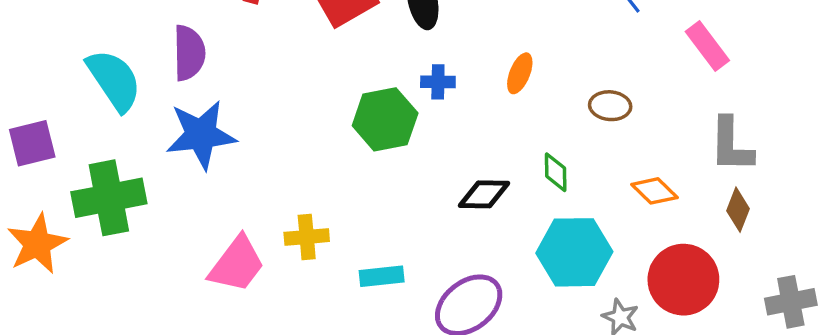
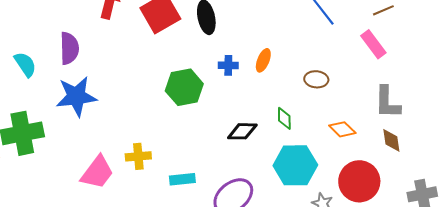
cyan semicircle: (114, 80) -> (25, 64), size x0.7
blue cross: (438, 82) -> (228, 65), moved
brown diamond: (738, 210) -> (391, 140), turned -30

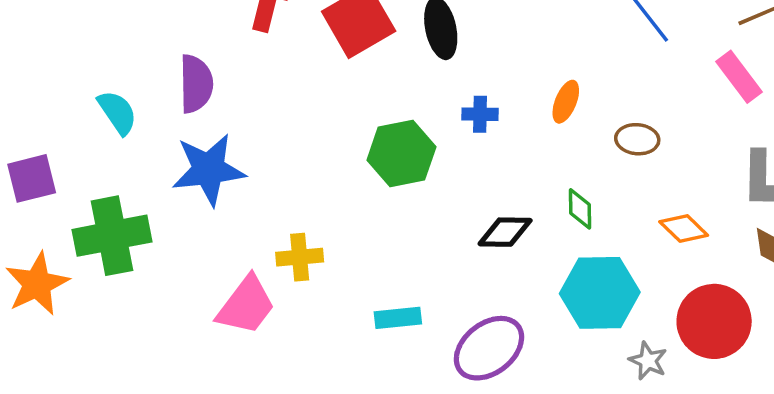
orange ellipse: (263, 60) -> (566, 102), moved
yellow cross: (138, 156) -> (300, 257), moved

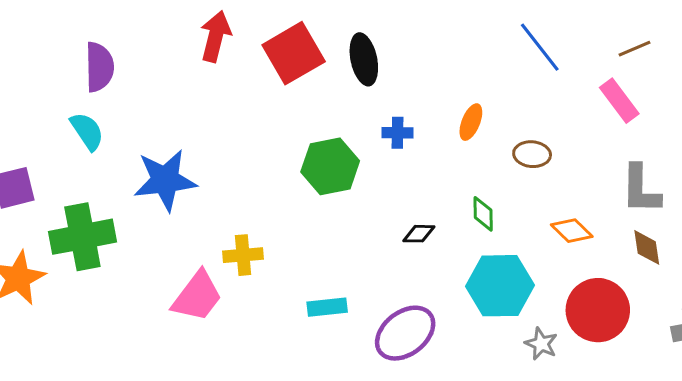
purple semicircle: (196, 84) -> (99, 67), moved
black diamond: (505, 232) -> (419, 234), size x0.7

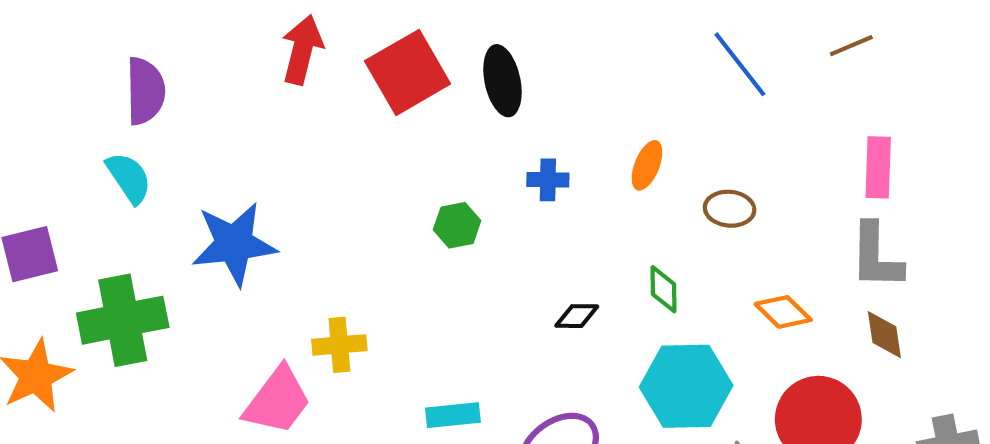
brown line: (634, 49) -> (851, 46), moved
pink rectangle: (619, 101) -> (878, 167), moved, turned 39
green hexagon: (330, 166) -> (457, 225), size x0.6

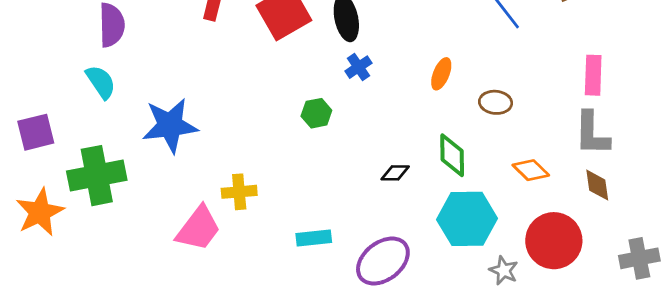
blue cross: (548, 180) -> (359, 67), moved, turned -35
green diamond: (663, 289) -> (452, 155), size x1.4

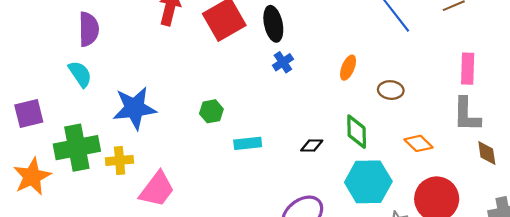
green hexagon: (316, 113) -> (211, 111), moved
brown diamond: (597, 185) -> (487, 153), moved
yellow cross: (239, 192) -> (120, 160), moved
cyan rectangle: (314, 238) -> (248, 143), moved

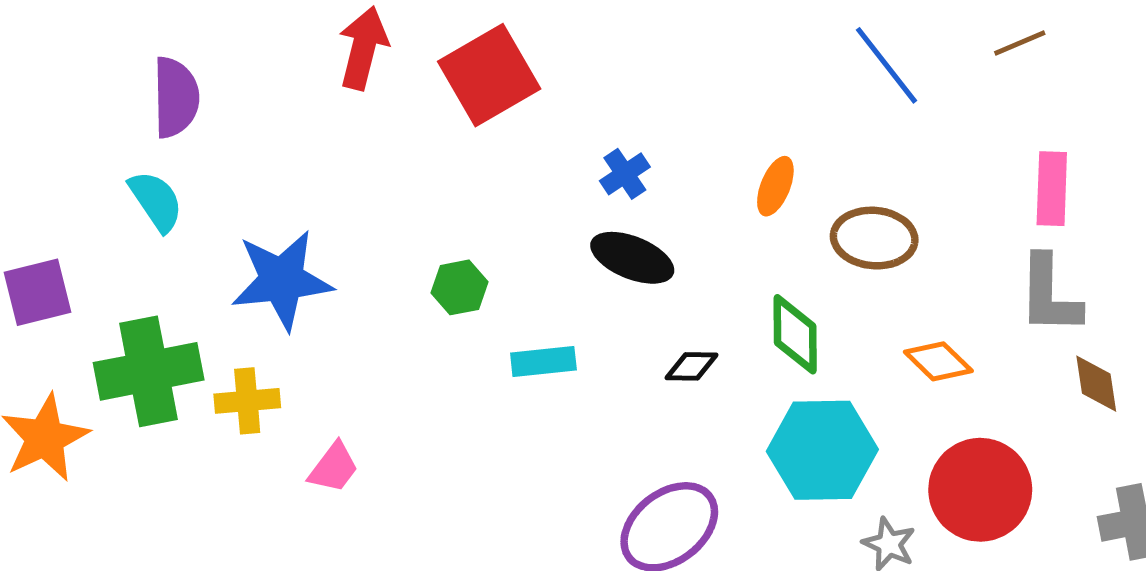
black ellipse: (273, 24) -> (632, 258), moved, turned -56
brown ellipse: (391, 90) -> (874, 238), size x1.4
pink trapezoid: (157, 189) -> (334, 468), size x0.6

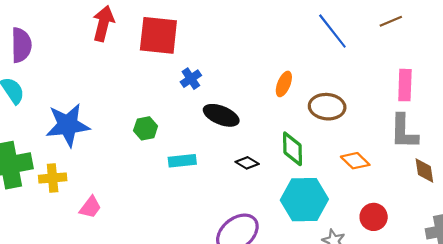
red square: (489, 75) -> (158, 35), turned 36
blue cross: (625, 174) -> (191, 79), moved
black diamond: (691, 366) -> (247, 163), turned 30
red circle: (980, 490) -> (374, 217), size x0.6

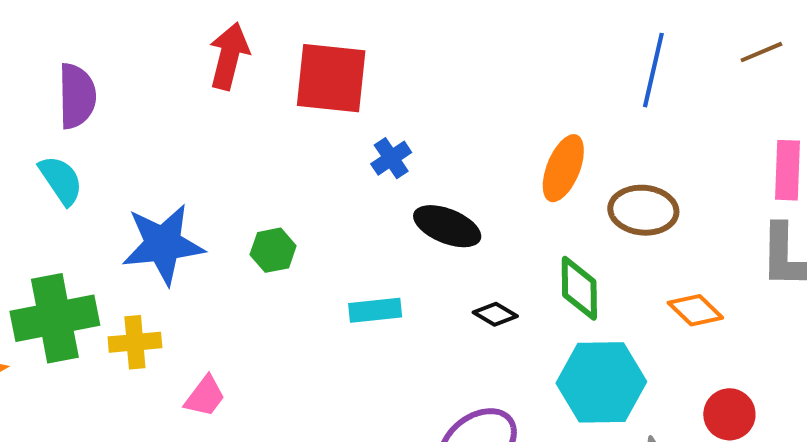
blue line: (332, 31) -> (653, 70), turned 51
orange ellipse: (284, 84) -> (563, 168), size x1.4
green hexagon: (146, 128) -> (273, 250), moved

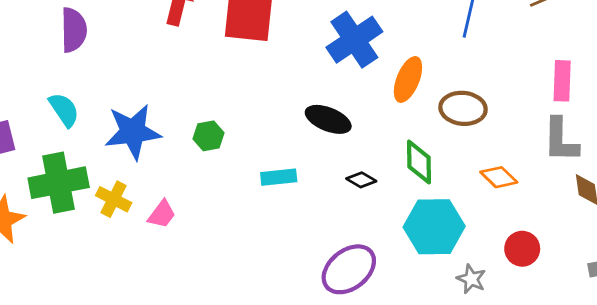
blue cross: (391, 158) -> (354, 40), moved, size x2.0
cyan semicircle: (61, 180) -> (64, 110), moved
yellow cross: (135, 342) -> (114, 199), turned 32
pink trapezoid: (205, 396) -> (162, 214), moved

